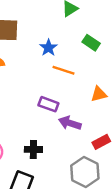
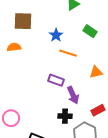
purple arrow: (70, 123) -> (73, 95), turned -132
black cross: (33, 149) -> (65, 116), moved

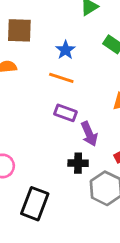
orange line: (68, 53) -> (61, 78), moved

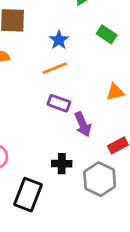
orange line: (61, 78) -> (55, 68), turned -40
black cross: (78, 163) -> (62, 164), moved

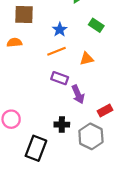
orange triangle: (115, 92) -> (87, 59), moved

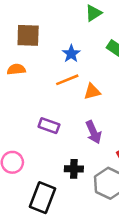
orange triangle: (87, 59) -> (92, 92), moved
purple rectangle: (60, 78) -> (49, 126), moved

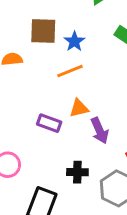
brown square: (28, 35) -> (43, 31), moved
orange triangle: (92, 92) -> (79, 108), moved

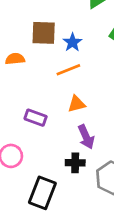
purple rectangle: (49, 123) -> (36, 118), moved
purple arrow: (100, 131) -> (86, 137), moved

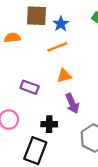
black cross: (75, 163) -> (49, 124), moved

